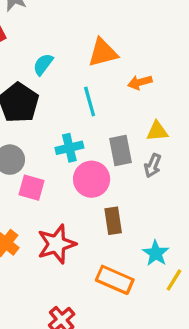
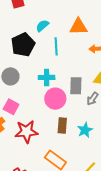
cyan line: (90, 102) -> (56, 46), moved
pink square: (32, 188) -> (11, 107), moved
cyan star: (156, 253) -> (85, 130), moved

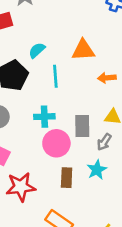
cyan star: (85, 130) -> (97, 170), moved

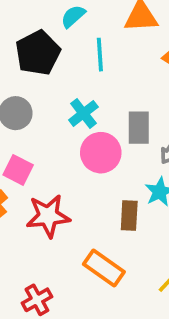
cyan cross: (44, 117) -> (83, 113), turned -36
brown rectangle: (67, 178) -> (129, 216), moved

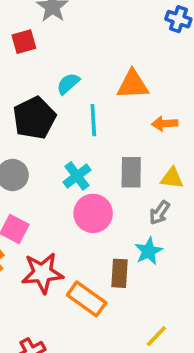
gray rectangle: (139, 128) -> (131, 172), moved
orange rectangle: (104, 268) -> (87, 299), moved

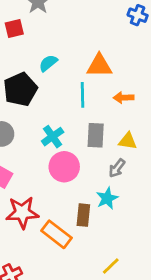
cyan line: (93, 120) -> (82, 95), moved

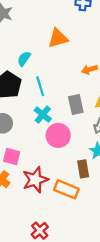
orange triangle: (99, 66) -> (58, 38), moved
cyan line: (82, 95) -> (40, 86), moved

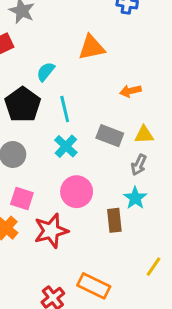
gray rectangle: (76, 105) -> (110, 136), turned -60
pink circle: (58, 135) -> (77, 192), moved
orange rectangle: (66, 189) -> (94, 286), moved

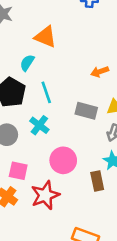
orange triangle: (92, 47) -> (45, 37), moved, turned 40
cyan cross: (66, 146) -> (39, 125), moved

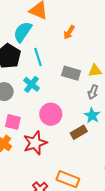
cyan semicircle: (27, 63) -> (23, 32), size x1.5
orange arrow: (100, 72) -> (69, 32), moved, turned -40
brown rectangle: (97, 181) -> (79, 132), turned 70

